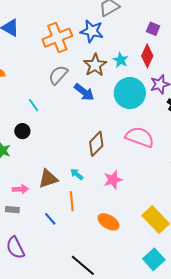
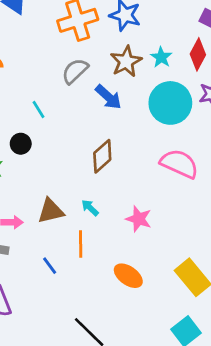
brown diamond: (96, 144) -> (102, 156), moved
pink star: (113, 180) -> (139, 219), turned 30

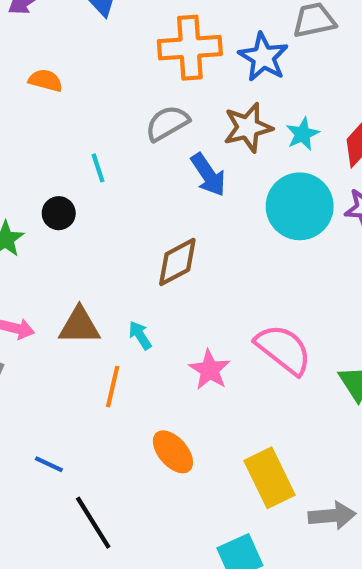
pink semicircle: (179, 164) -> (283, 349), moved
blue line: (50, 266) -> (49, 464), moved, turned -42

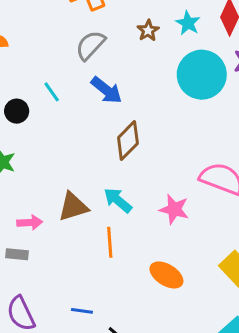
brown star: (248, 127) -> (148, 31), size x0.6
blue arrow: (208, 175) -> (106, 90), moved
black circle: (59, 213) -> (17, 111), moved
cyan arrow: (140, 335) -> (118, 200), size x1.4

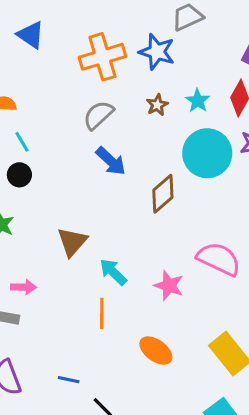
cyan line: (52, 92) -> (22, 142), moved
brown diamond: (128, 140) -> (163, 194), moved
brown triangle: (73, 207) -> (72, 242), moved, turned -36

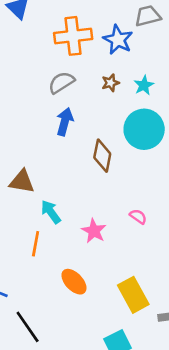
blue arrow: (111, 161) -> (65, 122), turned -128
brown diamond: (163, 194) -> (102, 156), turned -48
brown triangle: (72, 242) -> (22, 181), turned 48
pink semicircle: (219, 259) -> (138, 216), size x0.5

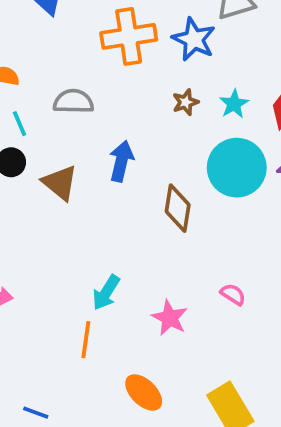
gray semicircle: (61, 82) -> (73, 101), moved, turned 36
brown triangle: (22, 181) -> (60, 183), moved, turned 32
cyan arrow: (51, 212) -> (106, 293), turned -110

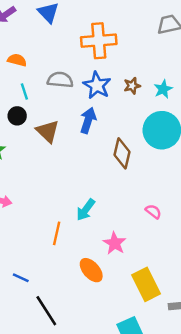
blue star: (194, 39) -> (97, 85), moved
cyan arrow: (106, 293) -> (86, 210), moved
pink star: (170, 318) -> (115, 243), moved

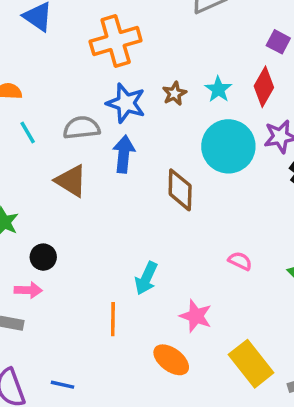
gray semicircle: (60, 80) -> (82, 128), moved
black circle: (17, 116) -> (43, 257), moved
blue line: (21, 278) -> (62, 385), moved

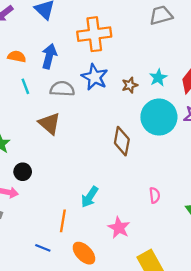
brown star: (174, 94) -> (130, 85), moved
blue arrow: (124, 154) -> (49, 56), moved
pink semicircle: (240, 261) -> (155, 195), turned 49
orange ellipse: (171, 360) -> (84, 253), moved
blue line: (62, 385) -> (43, 248), moved

